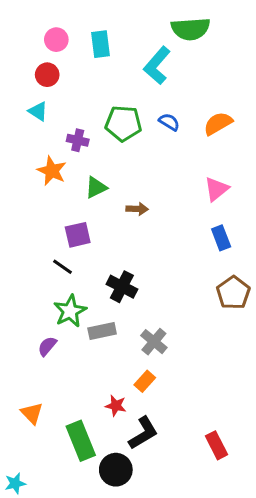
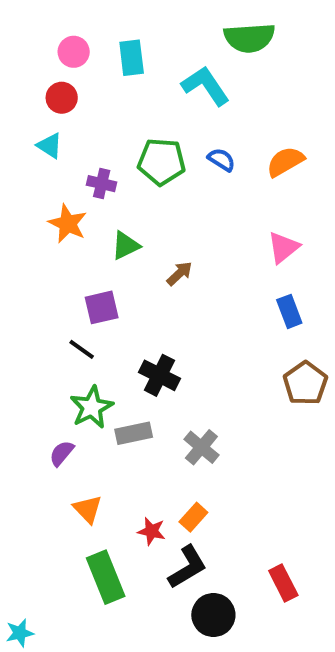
cyan L-shape: (157, 66) -> (205, 86), turned 105
brown arrow: (137, 209) -> (179, 273), turned -45
orange rectangle: (145, 381) -> (193, 517), moved
orange triangle: (32, 413) -> (88, 509), moved
black circle: (116, 470) -> (213, 615), moved

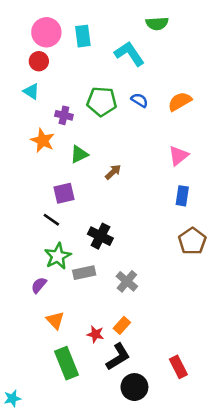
green semicircle: (249, 38) -> (157, 23), size x0.7
pink circle: (74, 52) -> (46, 32), size x1.5
blue rectangle: (289, 311) -> (182, 196), turned 30

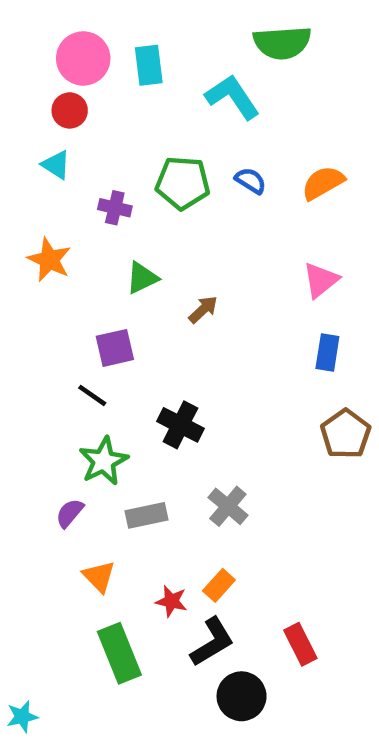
green semicircle: (157, 23) -> (282, 43), size x1.4
orange star: (43, 140) -> (49, 260), moved
gray rectangle: (84, 273) -> (147, 515), moved
red rectangle: (178, 367) -> (300, 644), moved

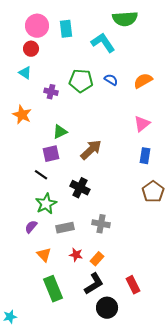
green triangle: (142, 278) -> (60, 132), moved
brown arrow: (203, 310) -> (91, 150), moved, size x1.6
gray cross: (228, 506) -> (101, 224), turned -30
red star: (171, 601) -> (76, 255), moved

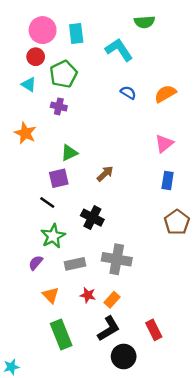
green semicircle: (125, 19) -> (144, 22), size x0.7
green pentagon: (81, 81) -> (63, 74), moved, turned -30
brown arrow: (91, 150) -> (105, 174), size x0.7
gray cross: (101, 224) -> (117, 259), size x1.4

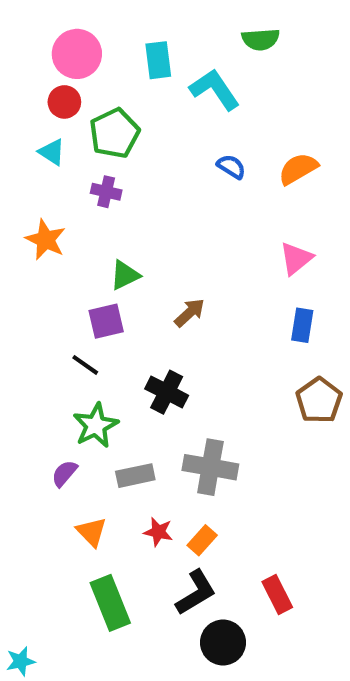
cyan rectangle: (76, 34) -> (158, 60), moved

